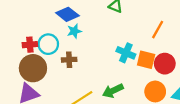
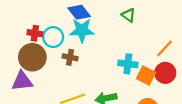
cyan star: (74, 31) -> (82, 30), size x1.6
cyan cross: (126, 53) -> (128, 64), turned -30
red circle: (165, 64) -> (165, 73), moved

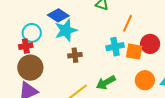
cyan circle: (53, 37) -> (32, 33), moved
orange line: (165, 48) -> (127, 23), moved
brown cross: (70, 57) -> (75, 55), moved

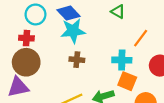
cyan circle: (32, 33) -> (36, 14), moved
orange square: (134, 52) -> (127, 81), moved

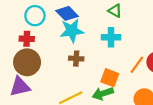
orange line: (141, 38) -> (137, 65), moved
cyan cross: (122, 60) -> (111, 37), moved
orange square: (127, 81) -> (110, 78), moved

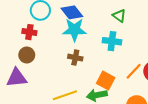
brown circle: (27, 62) -> (27, 55), size x0.6

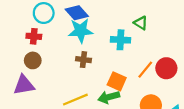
green triangle: (119, 16) -> (141, 23), moved

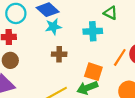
cyan star: (81, 31) -> (53, 27), size x0.7

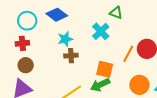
cyan star: (53, 27) -> (65, 39), moved
cyan cross: (93, 31) -> (101, 31), turned -36

